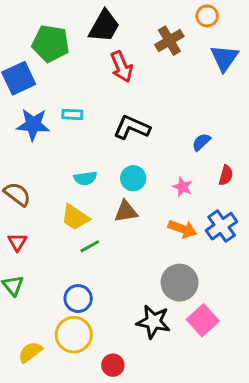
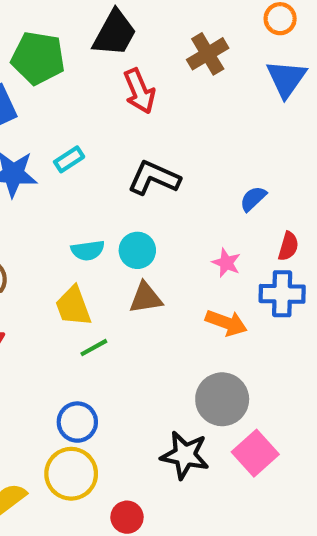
orange circle: (207, 16) -> (280, 19), moved
cyan rectangle: (72, 114) -> (69, 159), turned -36
cyan circle: (133, 178) -> (137, 250), moved
yellow trapezoid: (75, 217) -> (73, 306), turned 36
blue cross: (222, 226) -> (282, 294), moved, turned 36

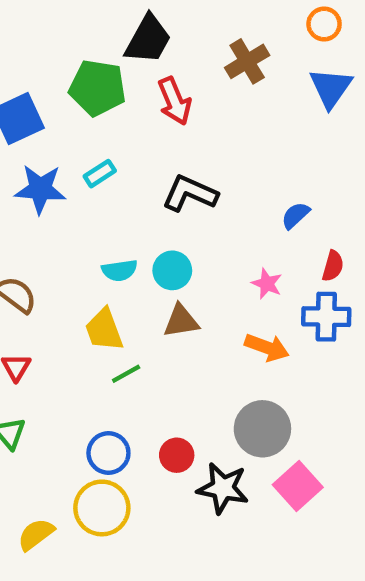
green pentagon: (38, 58) -> (97, 88), moved
red circle: (127, 517) -> (177, 455), moved

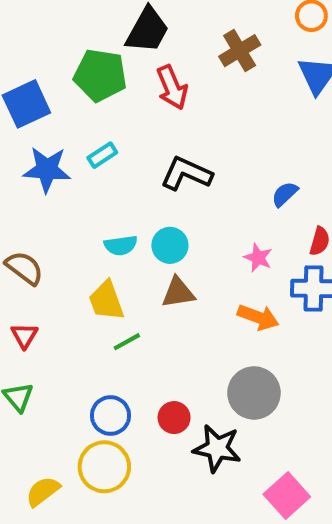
pink square: (298, 486) -> (287, 495), moved

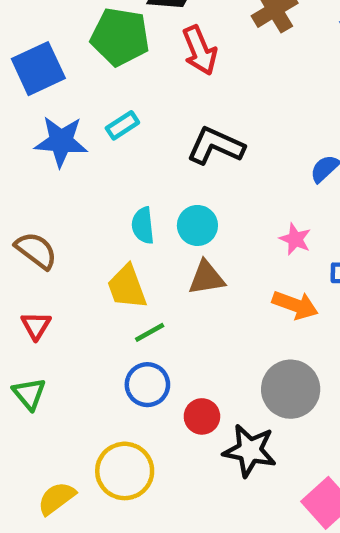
cyan semicircle: (121, 245) -> (143, 225), turned 92
blue circle: (110, 416) -> (147, 385), moved

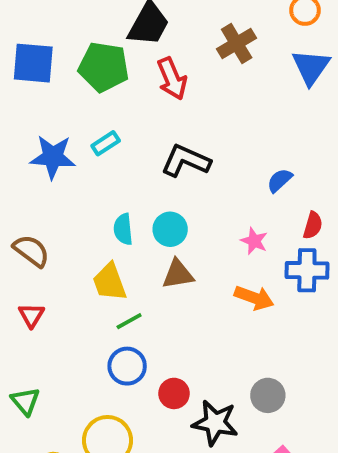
blue square: (38, 69) -> (33, 63), moved, turned 30
gray circle: (291, 389) -> (268, 395), moved, size x0.7
green triangle: (29, 394) -> (25, 401), moved

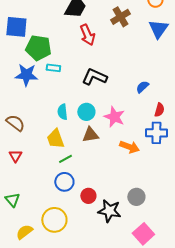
green pentagon: (104, 67) -> (38, 48), moved
cyan rectangle: (106, 143) -> (53, 68), turned 40
pink star: (254, 241) -> (114, 117), moved, size x1.5

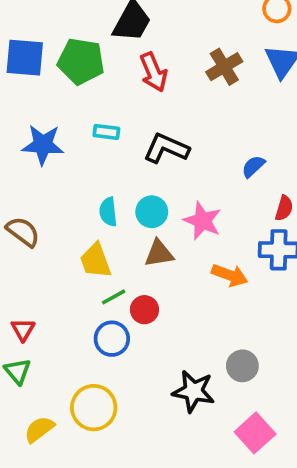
brown cross: (120, 17) -> (224, 67), moved
green pentagon: (38, 48) -> (81, 61), moved
cyan rectangle: (53, 68) -> (106, 132), moved
red triangle: (15, 156) -> (23, 330), moved
red circle: (88, 196) -> (144, 310), moved

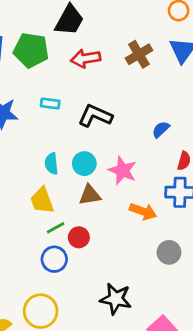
red arrow: (154, 72) -> (86, 58), turned 104
gray circle: (242, 366) -> (169, 252), moved

